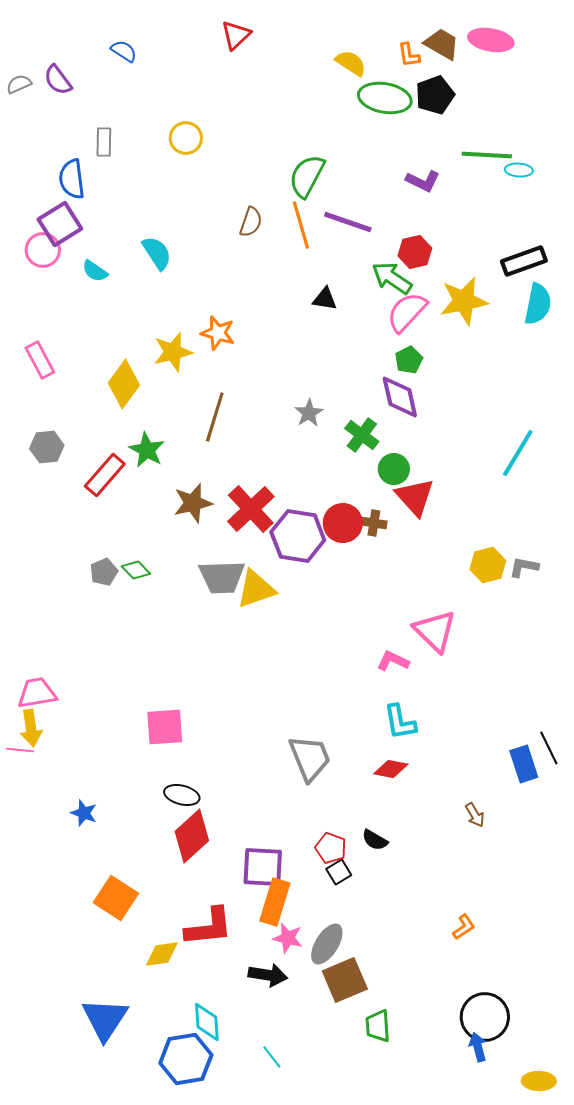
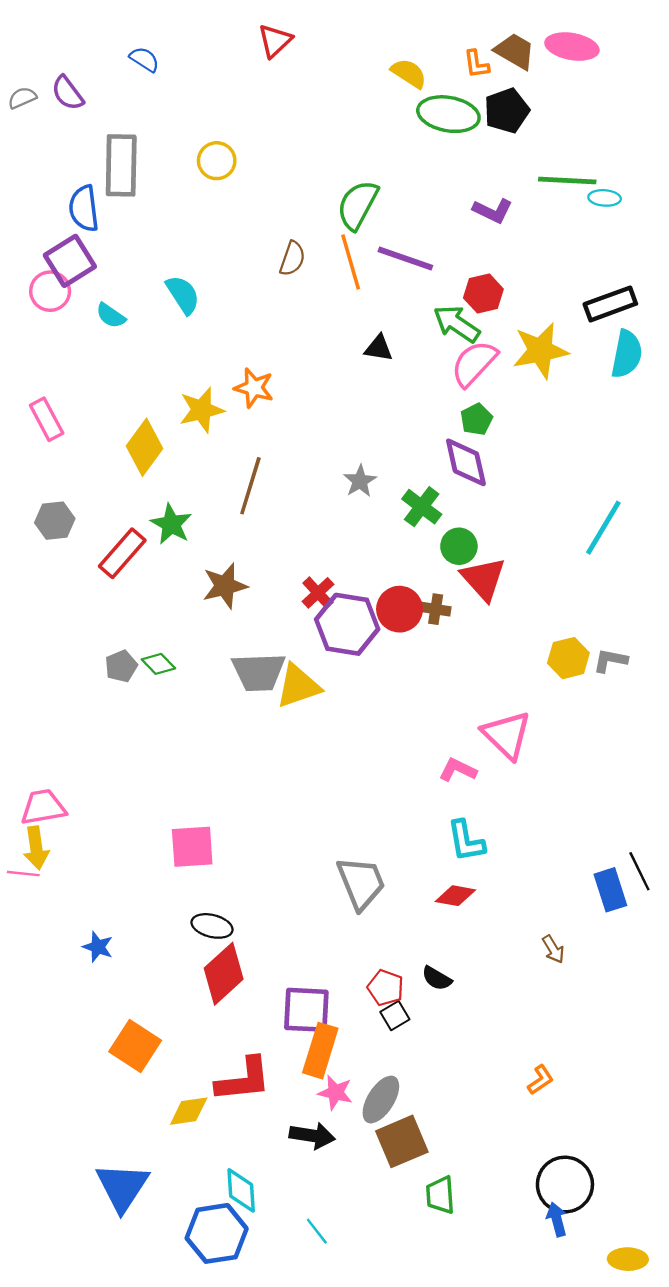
gray rectangle: (104, 142) -> (121, 165), size x1.8
red cross: (251, 509) -> (318, 593), moved, size x0.6

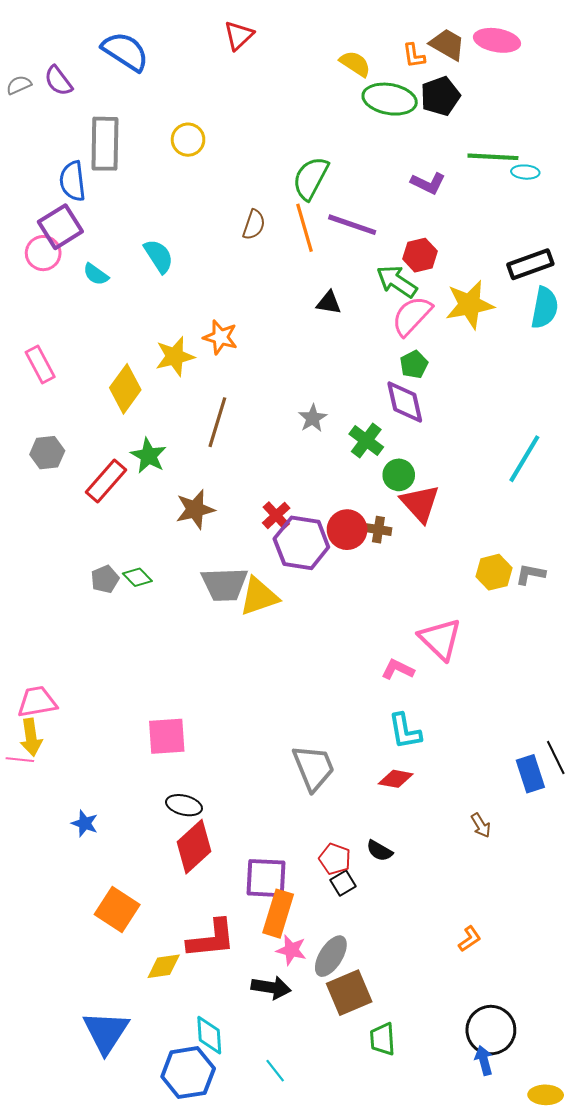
blue semicircle: (144, 59) -> (125, 51), size x1.8

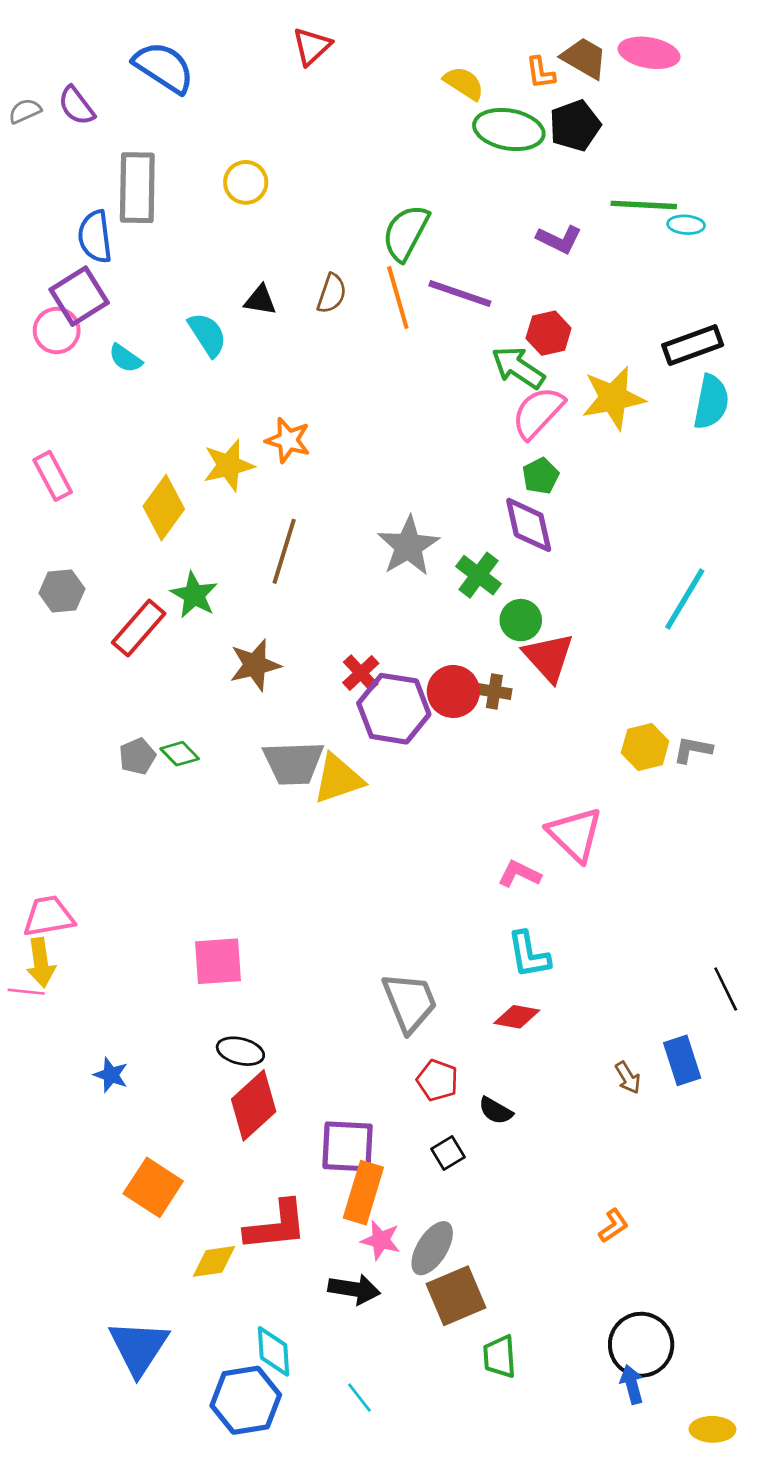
black triangle: (329, 303) -> (260, 300), moved
gray star: (313, 418) -> (408, 546), size x1.6
blue rectangle: (530, 774) -> (682, 1060), moved
red pentagon: (335, 859) -> (437, 1080), moved

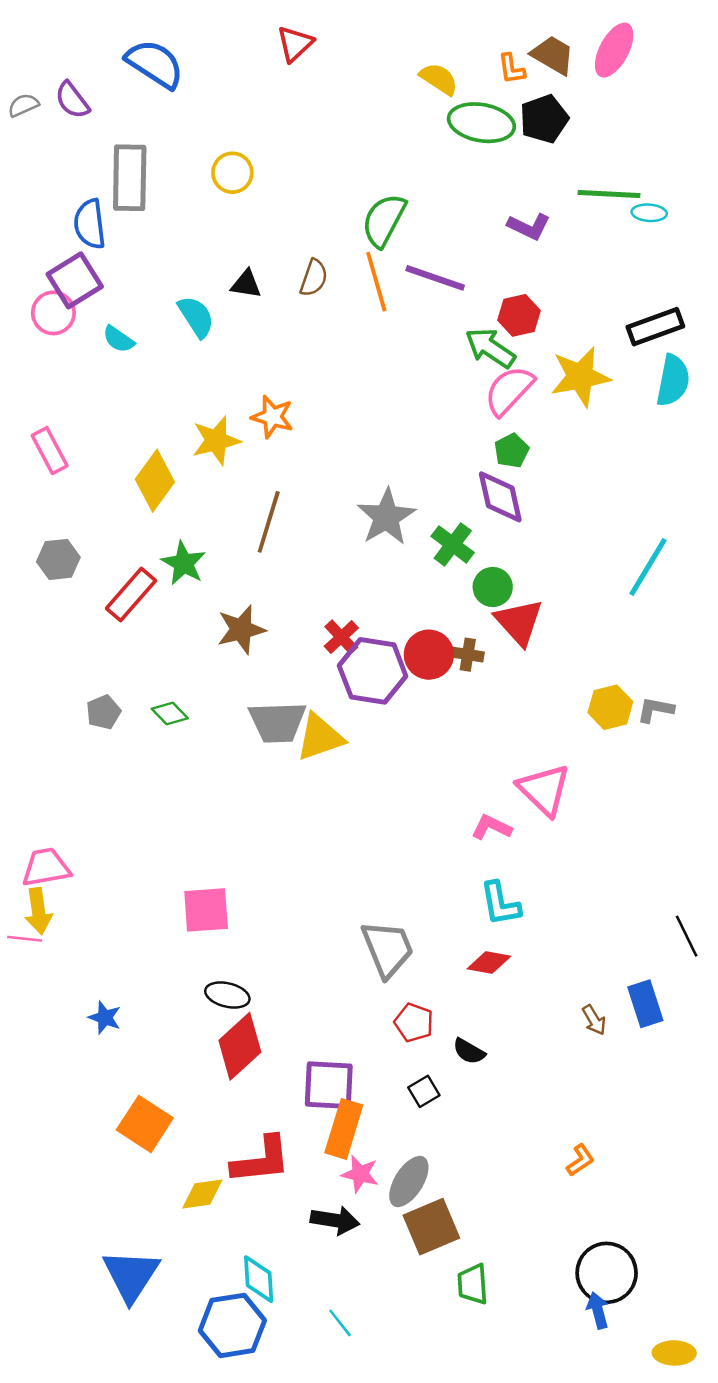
pink ellipse: (649, 53) -> (614, 50), turned -72
gray pentagon: (137, 756) -> (103, 712), moved

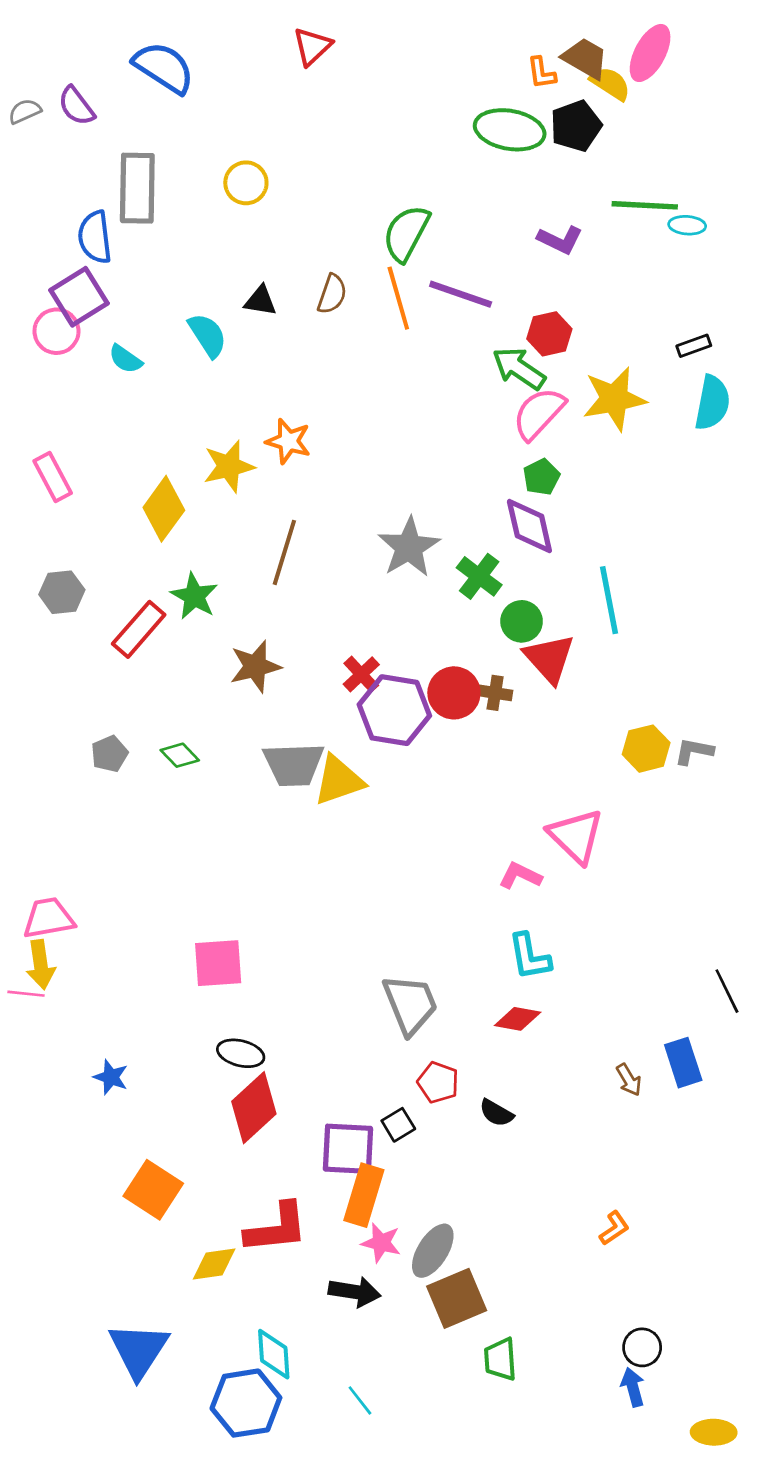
yellow semicircle: (439, 79) -> (610, 83), moved
black rectangle: (655, 327) -> (694, 346), size x0.6
cyan line: (648, 567) -> (609, 600), moved, turned -42
black square: (424, 1091) -> (398, 1125), moved
black circle: (607, 1273) -> (642, 1347), size x0.6

